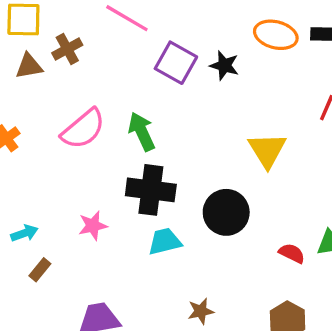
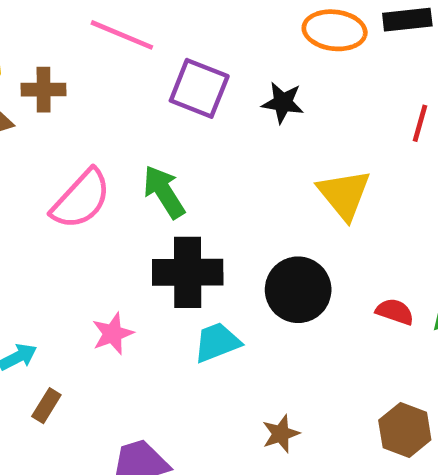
brown cross: (67, 49) -> (44, 90), turned 36
black star: (224, 65) -> (283, 103), moved
red semicircle: (292, 253) -> (395, 312), moved

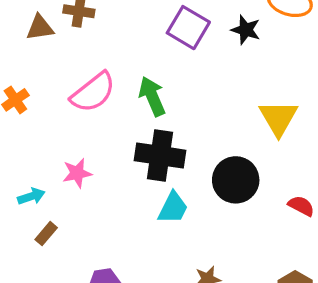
black star: (283, 103) -> (246, 30), moved
pink star: (113, 334) -> (77, 173), moved
cyan trapezoid: (217, 342) -> (173, 208), turned 129

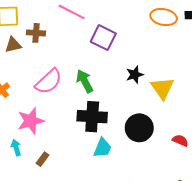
black star: (246, 30) -> (135, 75), moved, turned -30
pink star: (77, 173) -> (31, 121), moved, size x1.5
cyan arrow: (31, 196) -> (16, 148), turned -84
brown rectangle: (46, 234) -> (43, 159), moved

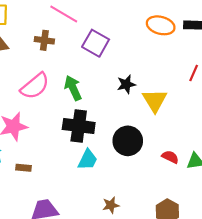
brown cross: (36, 33) -> (44, 40), moved
brown rectangle: (43, 159) -> (24, 168), turned 56

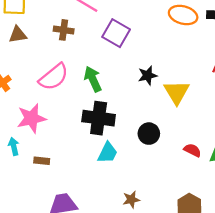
black circle: (128, 141) -> (149, 134), size x0.7

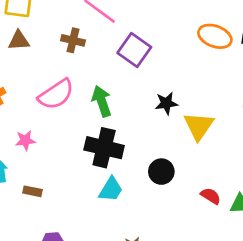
pink star: (31, 118) -> (25, 140), size x0.6

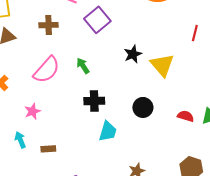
purple square: (134, 50) -> (97, 20), turned 30
green arrow: (102, 101) -> (83, 66), size x0.7
black cross: (104, 148) -> (94, 101), size x0.7

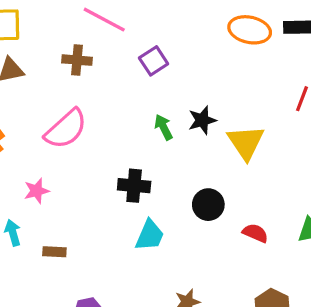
purple square: (97, 20) -> (154, 61), size x0.7
green arrow: (83, 66) -> (164, 127), moved
red semicircle: (186, 116) -> (255, 233), moved

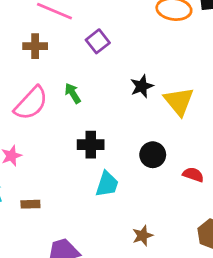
green arrow: (164, 127) -> (73, 93), moved

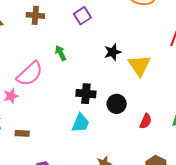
pink semicircle: (31, 103) -> (30, 74), moved
black cross: (91, 145) -> (86, 94), moved
red semicircle: (193, 175) -> (146, 121), turned 91

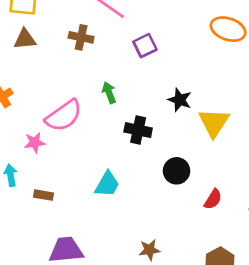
black star: (113, 52) -> (180, 100), turned 30
black cross: (86, 94) -> (138, 130), moved
cyan trapezoid: (81, 123) -> (107, 184), moved

